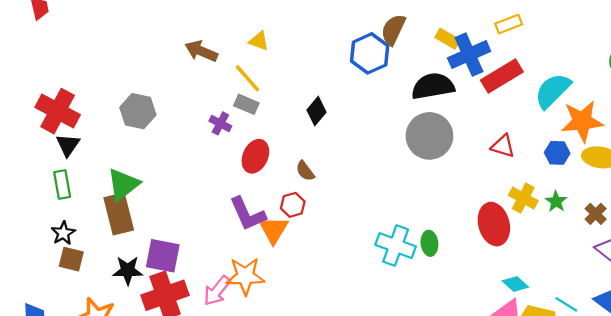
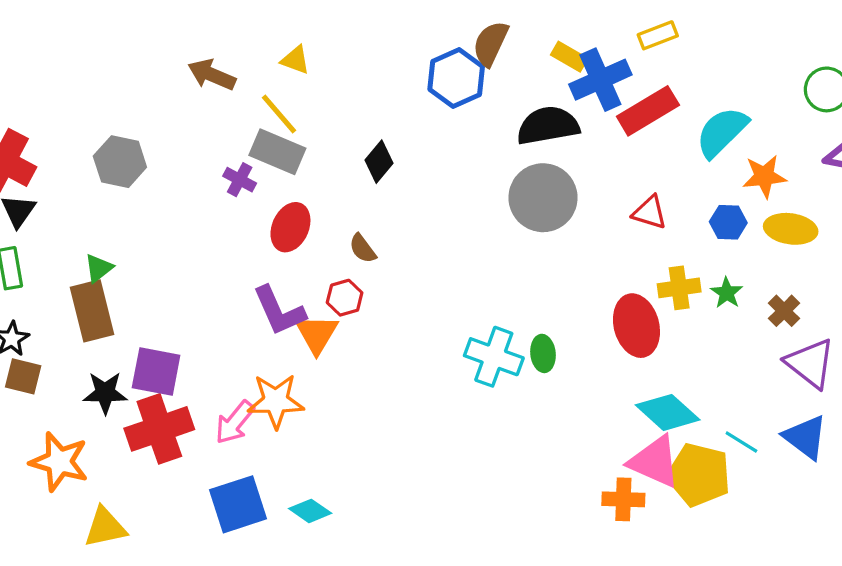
gray rectangle: (246, 104) -> (277, 152), size x1.5
orange star: (582, 121) -> (764, 176), size x0.7
green triangle: (123, 185) -> (99, 268), size x0.6
yellow cross: (523, 198) -> (679, 288), turned -36
cyan diamond: (515, 284) -> (668, 412), size x1.6

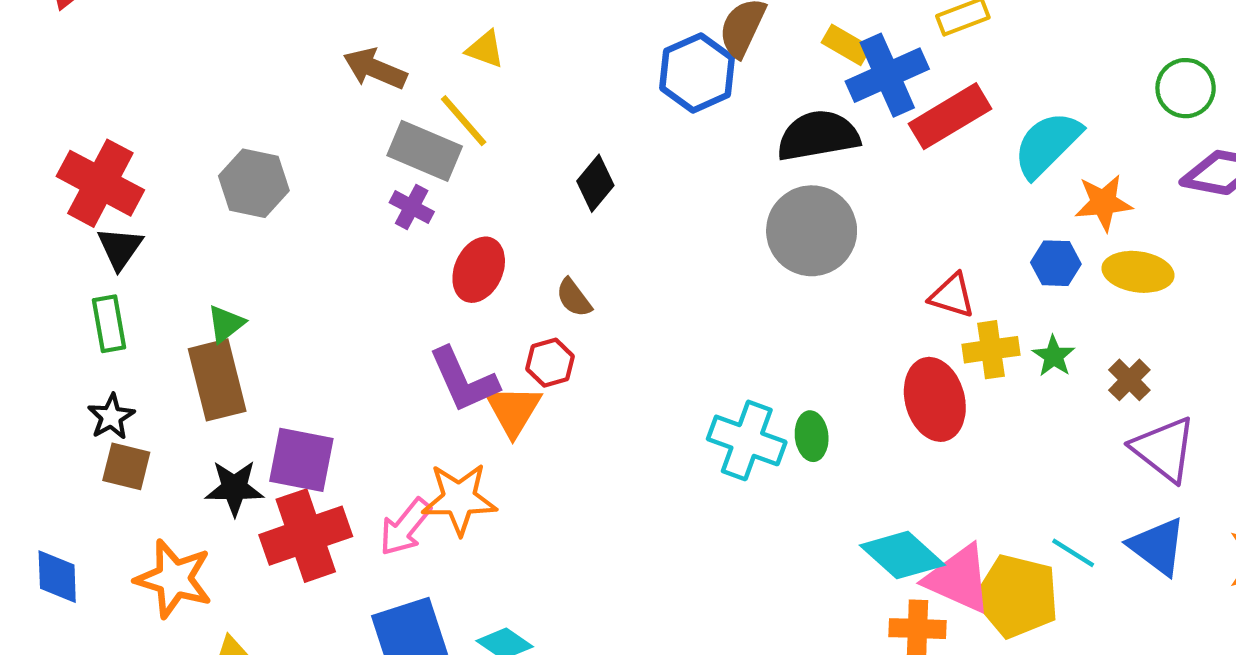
gray rectangle: (277, 152) -> (425, 151), moved
red triangle: (650, 212) -> (952, 296), moved
cyan diamond: (668, 412) -> (902, 555), moved

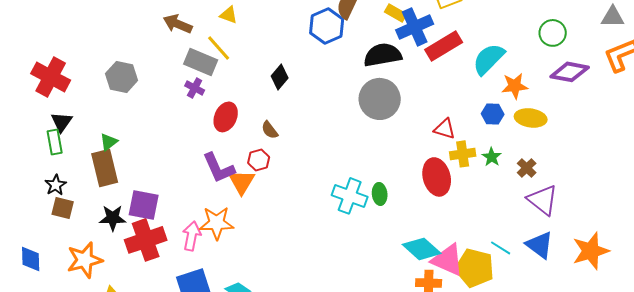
black triangle: (120, 248) -> (62, 122), moved
pink arrow: (405, 527) -> (192, 236), turned 152
orange star: (174, 579) -> (85, 260), turned -30

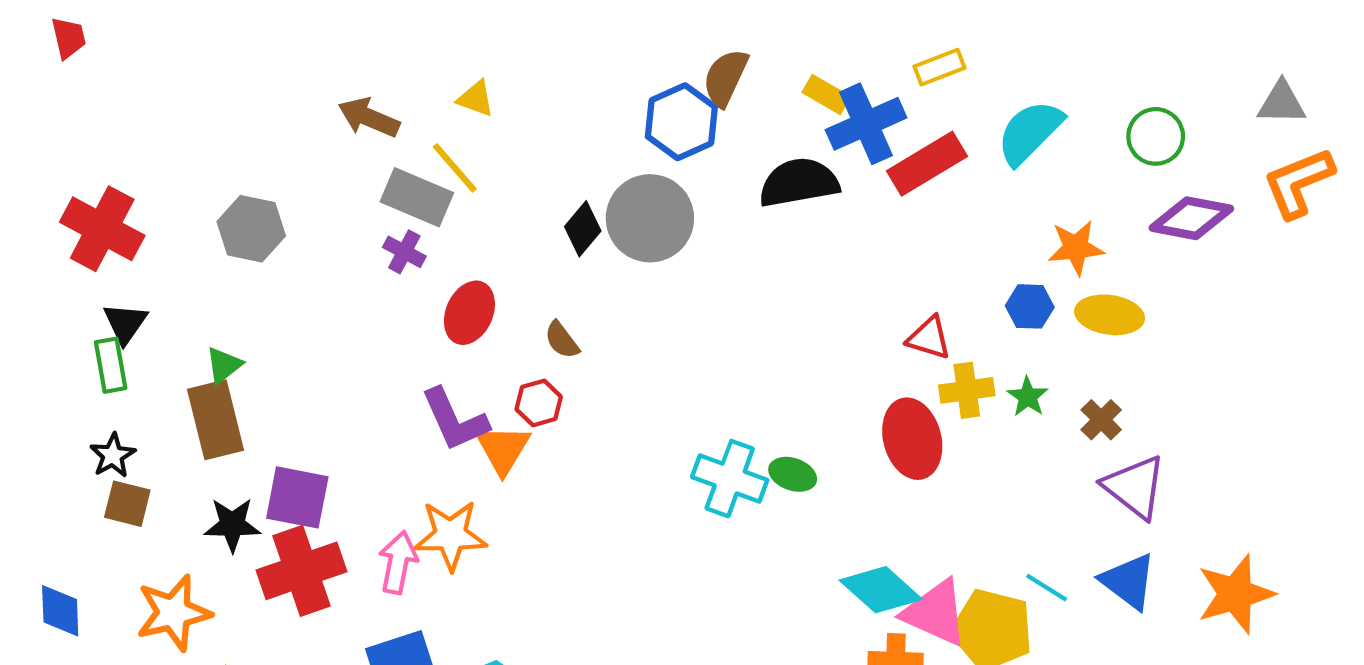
cyan semicircle: (489, 59) -> (1030, 132), moved
gray circle: (380, 99) -> (650, 218), moved
green ellipse: (380, 194) -> (793, 474), turned -65

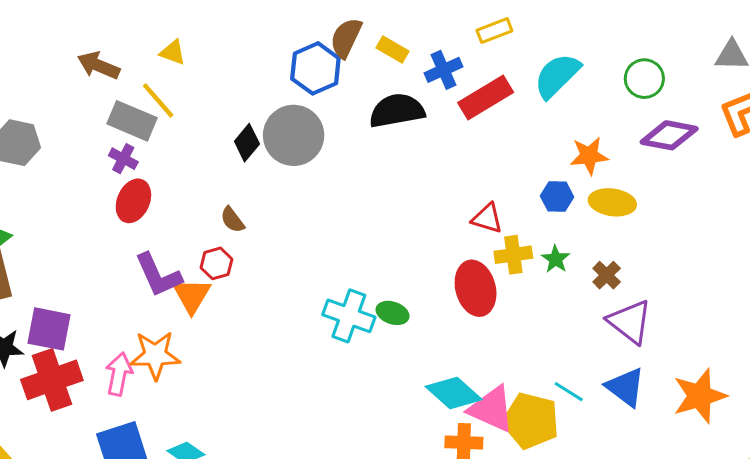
yellow rectangle: (826, 94) -> (393, 49), moved
blue cross: (866, 124) -> (443, 70), size x0.7
red ellipse: (469, 313) -> (133, 201), moved

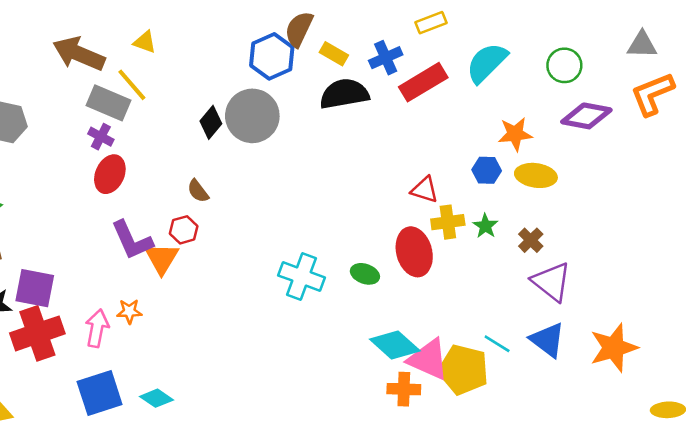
yellow rectangle: (393, 49) -> (334, 54), moved
brown arrow: (99, 65) -> (79, 54), size x1.4
green ellipse: (393, 313) -> (365, 274), moved
orange star: (155, 355) -> (129, 311), size x0.6

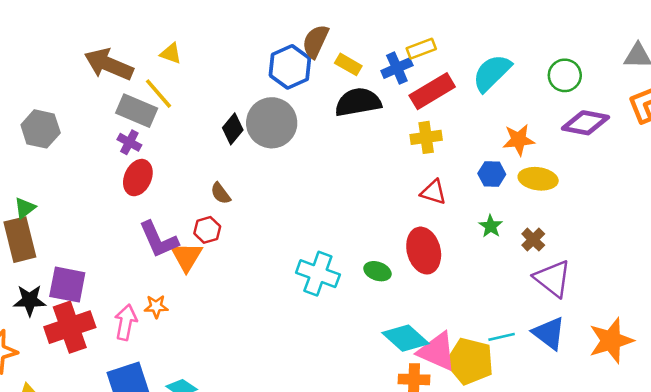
yellow rectangle: (431, 23) -> (421, 49), moved
yellow cross: (448, 222) -> (426, 137), moved
cyan line: (497, 344) -> (502, 337), turned -45

